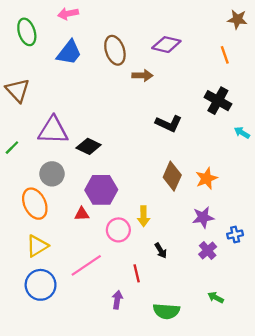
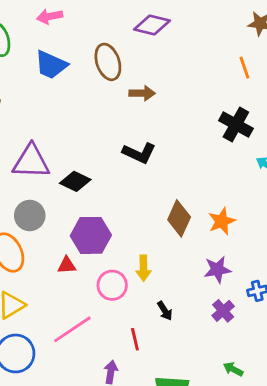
purple diamond: (166, 45) -> (152, 25), moved
blue trapezoid: (69, 53) -> (51, 65), turned 76
black L-shape: (169, 123) -> (139, 153), moved

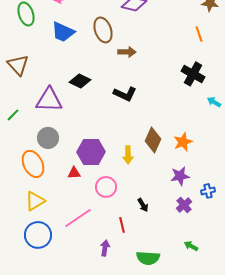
black diamond: (75, 181) -> (80, 81), moved
yellow arrow: (143, 268) -> (128, 155), moved

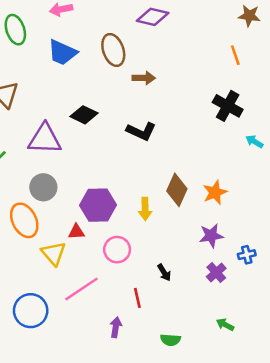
yellow triangle: (35, 201) -> (53, 253), moved, turned -40
green semicircle: (148, 258) -> (170, 340), size x0.7

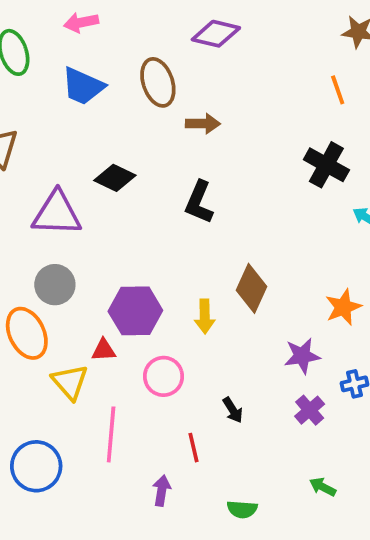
black L-shape: (141, 131) -> (199, 202), turned 88
orange star: (215, 192) -> (343, 307), moved
pink line: (81, 289) -> (111, 434), turned -51

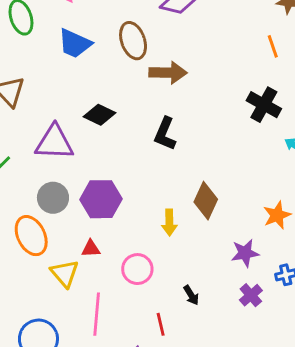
brown arrow: (203, 124) -> (168, 73), size x1.4
purple hexagon: (135, 311) -> (101, 199), moved

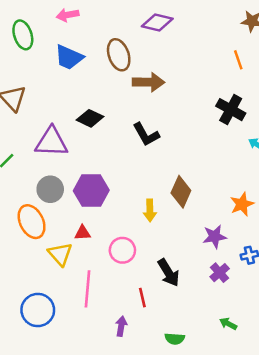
black L-shape: (165, 134) -> (146, 134), turned -52
black arrow: (191, 295) -> (168, 273), size x1.6

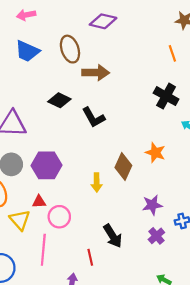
black diamond: (90, 118) -> (59, 100), moved
orange star: (242, 204) -> (155, 153), moved, turned -30
pink circle: (122, 250) -> (59, 217), moved

